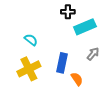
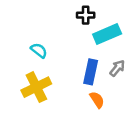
blue rectangle: (62, 63) -> (91, 72), moved

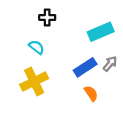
black cross: (86, 15) -> (47, 17), moved
blue rectangle: (91, 72) -> (85, 67), turned 45

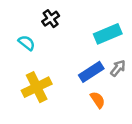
black cross: (47, 17) -> (51, 19), turned -35
cyan semicircle: (36, 47) -> (27, 43), moved

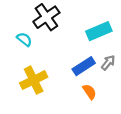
black cross: (51, 19) -> (46, 17), size x1.6

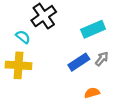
yellow cross: (34, 80) -> (19, 65), moved, turned 30
orange semicircle: (90, 92) -> (92, 93), moved, turned -72

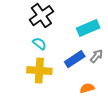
cyan semicircle: (23, 37) -> (39, 44), moved
yellow cross: (19, 65) -> (39, 71), moved

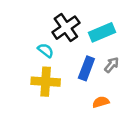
black cross: (41, 16) -> (66, 28), moved
blue rectangle: (75, 59) -> (86, 68), turned -36

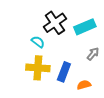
blue rectangle: (86, 68) -> (64, 72), moved

